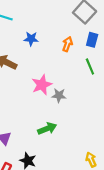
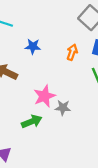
green arrow: (47, 129) -> (32, 122), moved

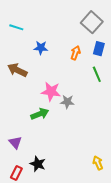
pink star: (44, 96) -> (51, 92), turned 30

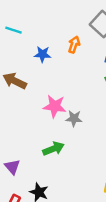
orange arrow: (75, 53) -> (74, 45), moved
green arrow: (40, 114) -> (53, 149), moved

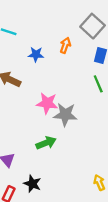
gray star: (74, 118) -> (65, 115), size x1.5

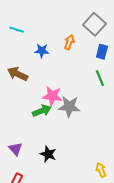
green arrow: (46, 143) -> (42, 111), moved
black star: (32, 184) -> (48, 154), moved

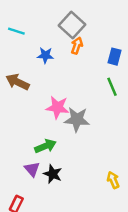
gray square: (95, 24) -> (72, 25), moved
green arrow: (42, 111) -> (45, 146), moved
purple triangle: (15, 149) -> (32, 169), moved
yellow arrow: (101, 170) -> (113, 180), moved

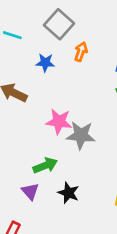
gray square: (72, 25) -> (59, 24), moved
black star: (53, 174) -> (69, 193), moved

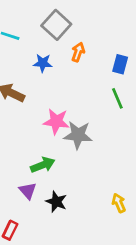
black star: (69, 193) -> (56, 202), moved

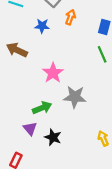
pink star: (56, 121) -> (53, 73), turned 30
gray star: (78, 135) -> (75, 97), moved

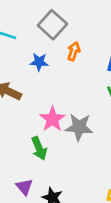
gray star: (75, 97) -> (79, 127), moved
green arrow: (42, 108) -> (39, 148), moved, turned 90

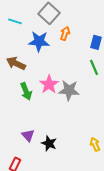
blue star: (39, 62) -> (39, 41), size x1.5
green arrow: (39, 148) -> (26, 91), moved

